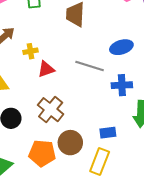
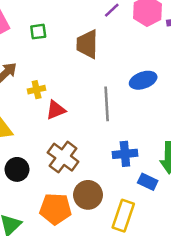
gray line: (90, 66) -> (107, 104), turned 72
blue cross: (122, 85) -> (125, 154), moved
blue rectangle: (108, 133) -> (148, 182), moved, turned 35

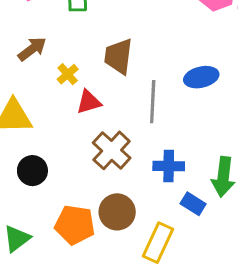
brown trapezoid: (87, 44) -> (118, 56), moved
yellow cross: (37, 90) -> (68, 74), turned -35
brown cross: (63, 157) -> (112, 150), moved

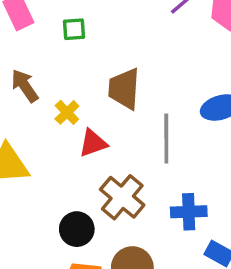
brown arrow: (32, 49) -> (25, 86), turned -84
black circle: (32, 171) -> (77, 229), moved

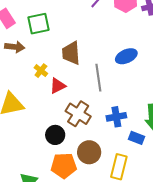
green square: (74, 29) -> (39, 24), size x1.6
brown arrow: (25, 86) -> (15, 47), moved, turned 138

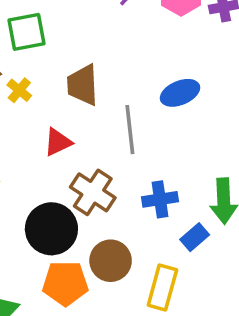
yellow cross: (41, 71) -> (19, 90), moved
black circle: (55, 135) -> (51, 229), size x1.5
blue rectangle: (136, 138) -> (195, 237), turned -63

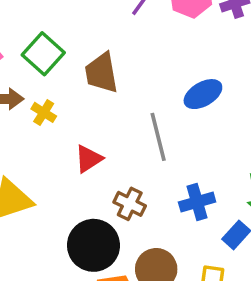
green square: (27, 32) -> (43, 54), turned -30
brown trapezoid: (83, 85) -> (102, 73), moved
brown cross: (93, 192) -> (130, 204), size x0.7

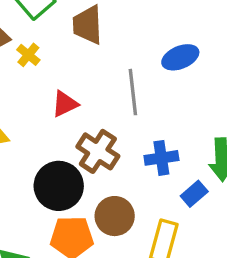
brown cross: (130, 204) -> (98, 151), size x1.4

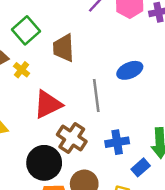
red triangle: (65, 104) -> (48, 104), size x1.5

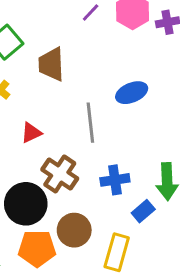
red triangle: (48, 104) -> (31, 133), size x0.6

